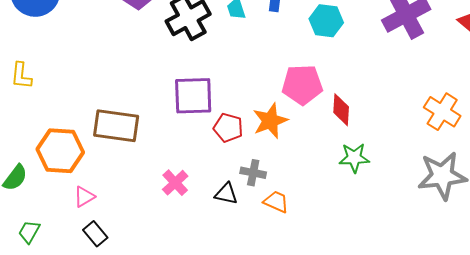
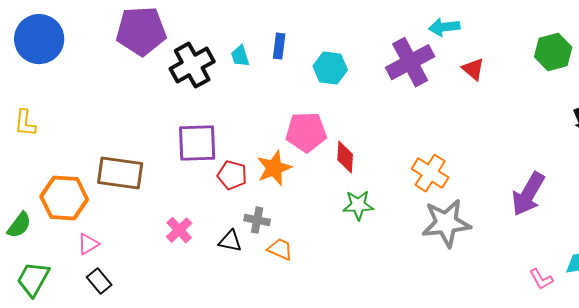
orange cross: (442, 112) -> (430, 173), moved
green trapezoid: (29, 232) -> (33, 279), size x1.5

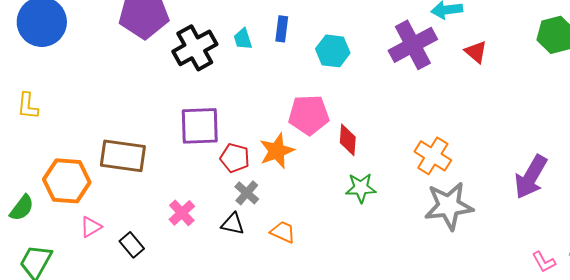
gray cross: (257, 220) -> (247, 193), moved, turned 30
black rectangle: (99, 281) -> (132, 245), moved

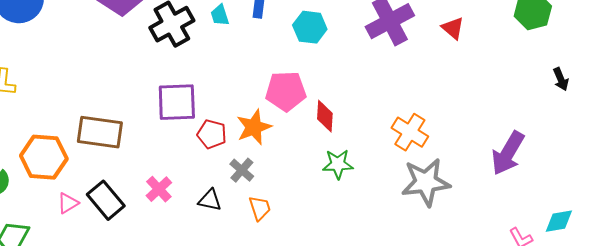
gray cross: (247, 193) -> (242, 170), moved
orange trapezoid: (283, 232) -> (260, 208), turned 48
black rectangle: (132, 245) -> (106, 200), moved, size x1.5

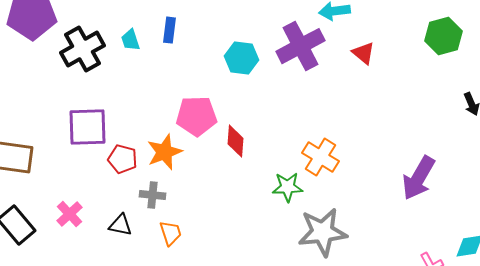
cyan hexagon: (310, 27) -> (242, 58), moved
green star: (338, 164) -> (288, 187), moved
gray cross: (242, 170) -> (152, 195), turned -35
gray star: (426, 182) -> (322, 232), moved

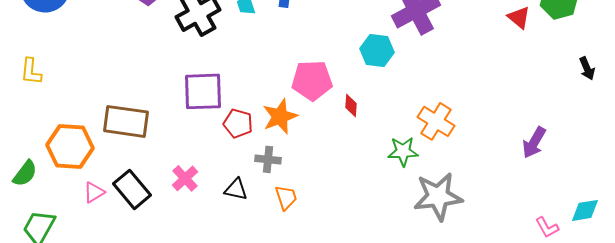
red triangle: (364, 53) -> (519, 17), moved
cyan hexagon: (242, 58) -> (377, 50), moved
red diamond: (236, 141) -> (351, 105), size x0.7
purple arrow: (418, 178) -> (534, 142), size x0.7

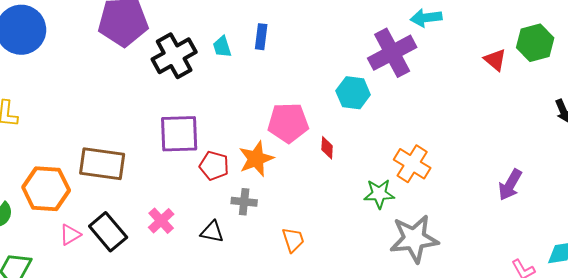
orange trapezoid: (286, 197) -> (293, 240), moved

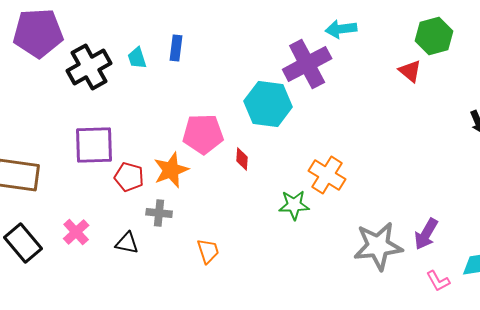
green hexagon: (535, 43) -> (434, 36), moved
cyan hexagon: (353, 93) -> (268, 104), size x1.4
purple arrow: (510, 185) -> (426, 234), moved
gray star: (414, 239) -> (378, 246), moved

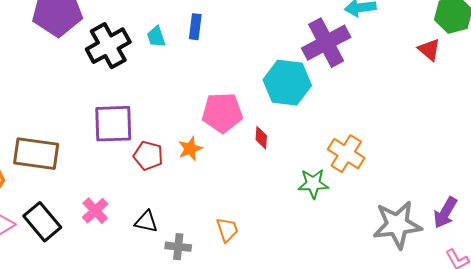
orange star: (171, 170) -> (190, 149), size x0.7
gray cross: (159, 213) -> (178, 247), moved

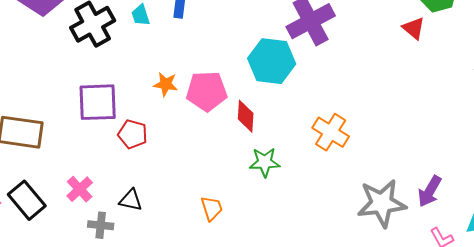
red diamond: (261, 138) -> (246, 116), size x1.4
orange star: (190, 149) -> (166, 84), moved, turned 30
green star: (313, 184) -> (265, 162), moved
gray cross: (178, 247) -> (101, 225), moved

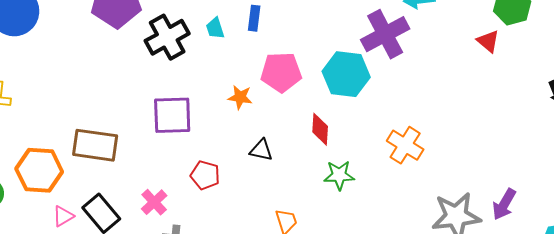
pink pentagon: (207, 91) -> (281, 72), moved
red pentagon: (133, 134) -> (205, 175), moved
black triangle: (131, 200) -> (261, 150), moved

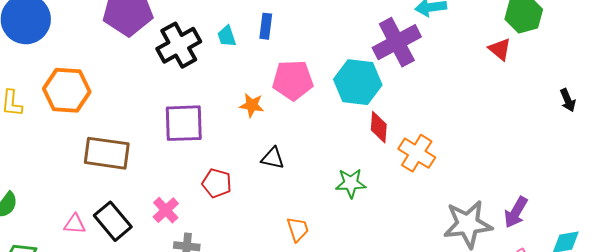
red diamond: (320, 129) -> (379, 127), moved
orange hexagon: (39, 170) -> (67, 90), moved
pink triangle: (63, 216) -> (75, 224), turned 35

